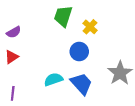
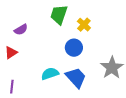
purple semicircle: (14, 32) -> (21, 30), moved

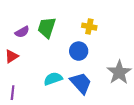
green trapezoid: (59, 15) -> (47, 28), moved
yellow cross: (84, 25) -> (89, 27), turned -32

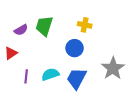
blue trapezoid: (81, 83) -> (77, 78), turned -110
purple line: (13, 93) -> (26, 76), moved

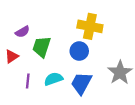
yellow cross: (85, 25) -> (90, 26), size x1.6
green trapezoid: (44, 26) -> (42, 47), moved

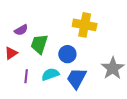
blue circle: (79, 51) -> (67, 54), moved

